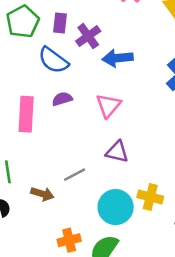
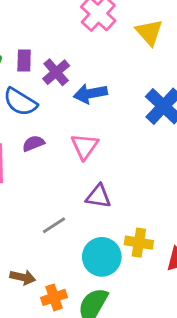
brown arrow: (42, 194) -> (23, 277), moved

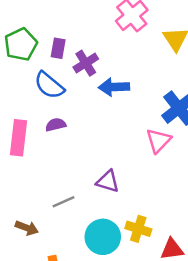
pink triangle: (85, 146) -> (158, 141), moved
brown arrow: (23, 277) -> (27, 228), moved

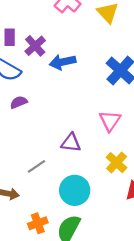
pink triangle: (158, 141) -> (110, 121), moved
yellow cross: (138, 229) -> (117, 163), moved, turned 35

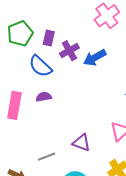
blue arrow: (63, 62) -> (95, 58), moved, turned -30

